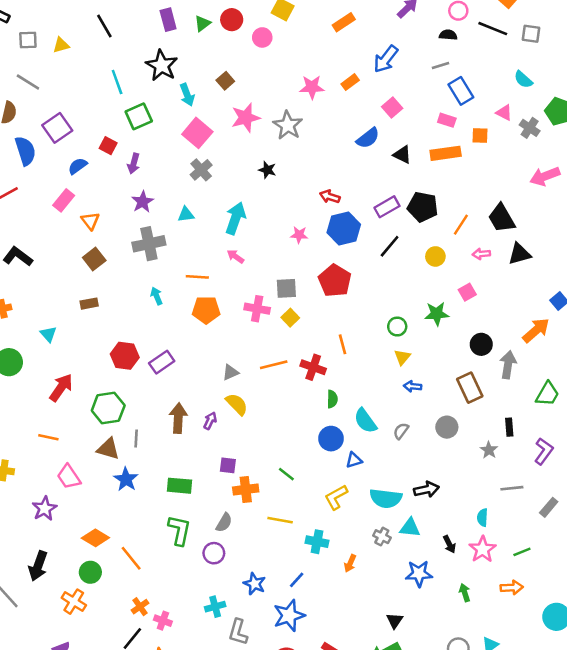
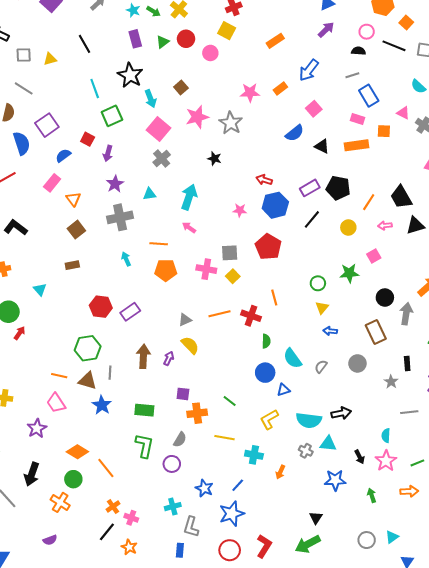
red arrow: (61, 388) -> (20, 333), moved, size x0.6
orange line: (48, 437) -> (59, 376), moved

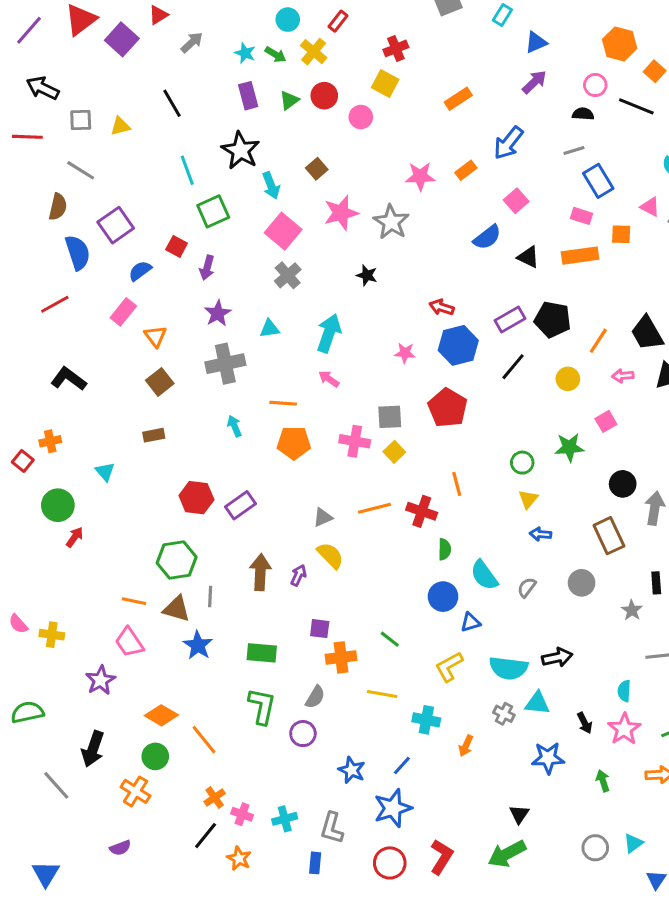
cyan cross: (173, 507) -> (285, 819), moved

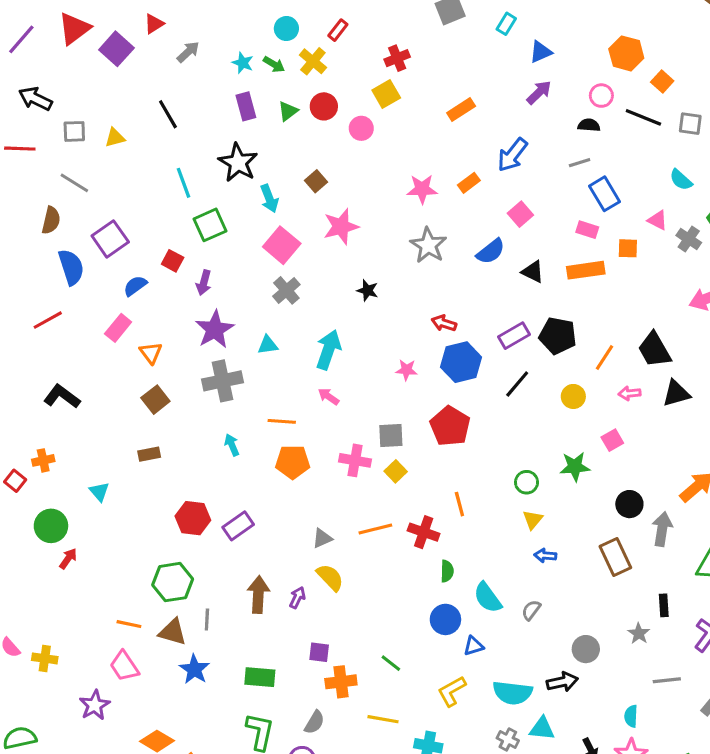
yellow square: (385, 84) -> (386, 94), turned 32
gray star: (391, 222) -> (428, 245), moved
purple star: (218, 313) -> (215, 329), size x1.4
gray circle: (582, 583) -> (586, 649), moved

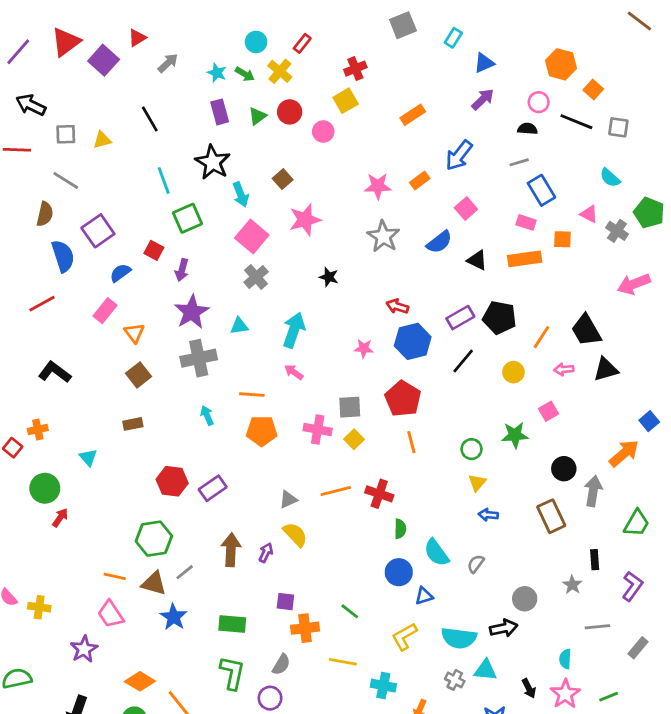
orange line: (459, 504) -> (411, 442), moved
gray line: (207, 619) -> (185, 572), turned 48

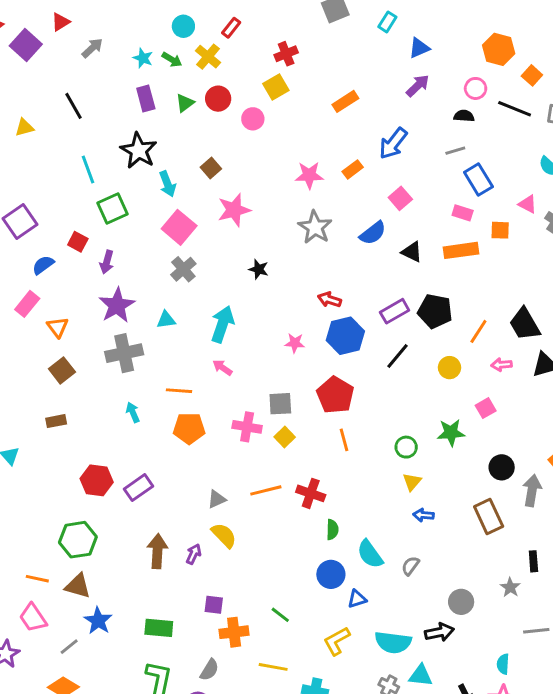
gray line: (185, 572) -> (69, 647), moved

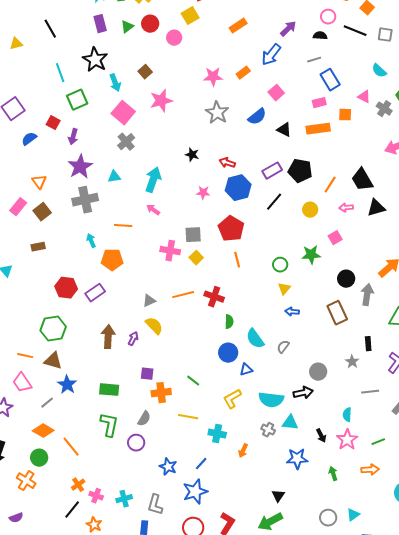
purple arrow: (418, 86) -> (288, 29), moved
pink rectangle: (463, 213) -> (319, 103), turned -32
black star: (259, 269) -> (192, 155), moved
pink rectangle: (27, 304) -> (18, 207), moved
orange pentagon: (189, 428) -> (112, 260), moved

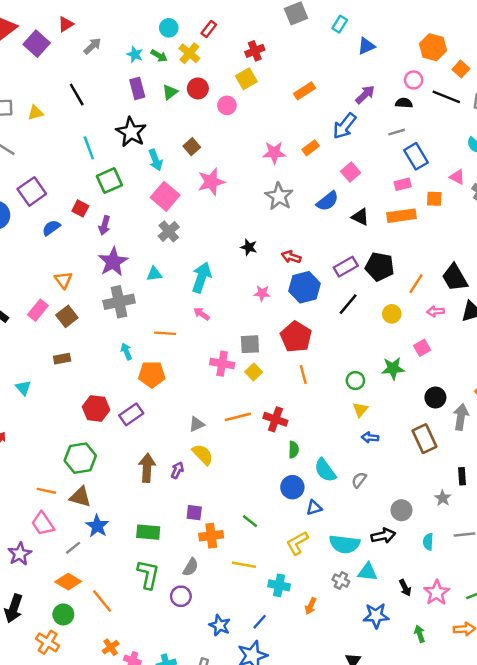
cyan semicircle: (347, 415) -> (428, 542), moved

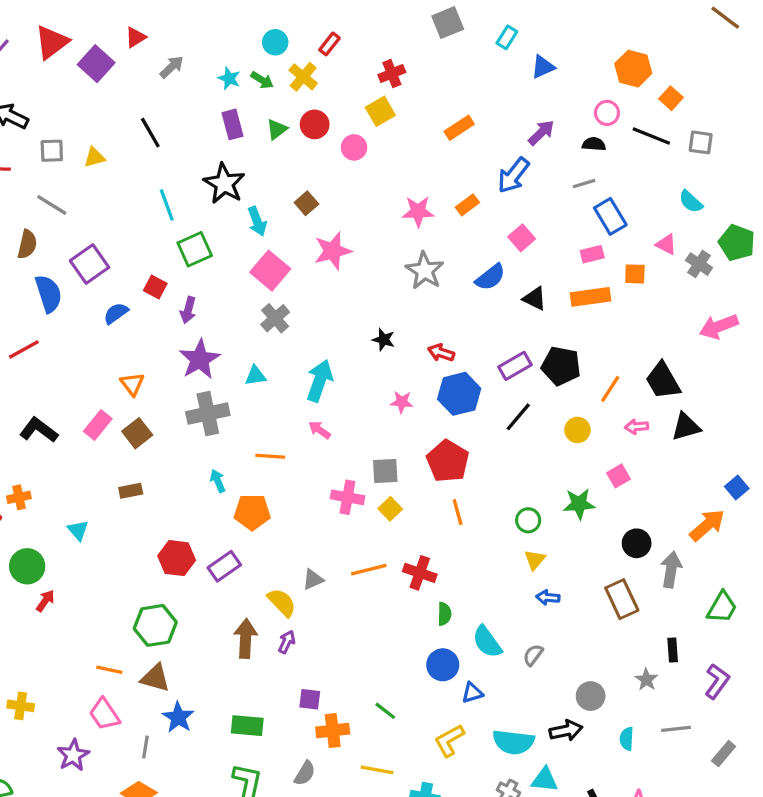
yellow semicircle: (203, 454) -> (282, 602), moved
gray line: (73, 548) -> (145, 747), turned -42

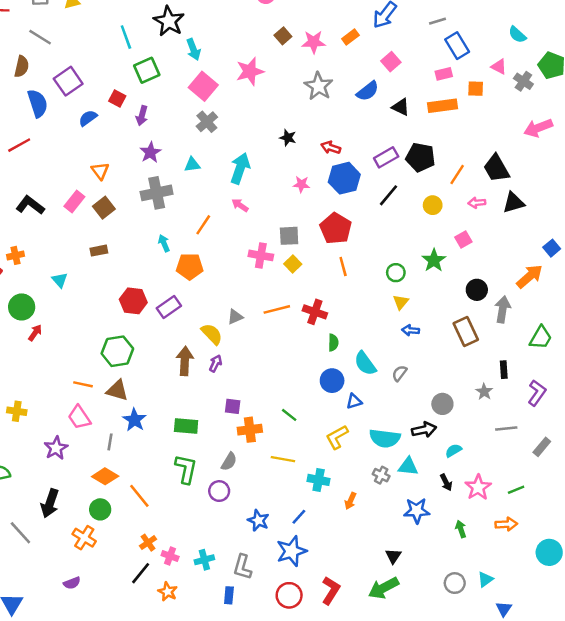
brown square: (306, 203) -> (283, 36), moved
purple star: (200, 359) -> (150, 152), size x0.7
orange line: (270, 456) -> (203, 225), turned -60
green star: (579, 504) -> (434, 260), turned -30
cyan semicircle: (627, 739) -> (453, 451), moved, turned 56

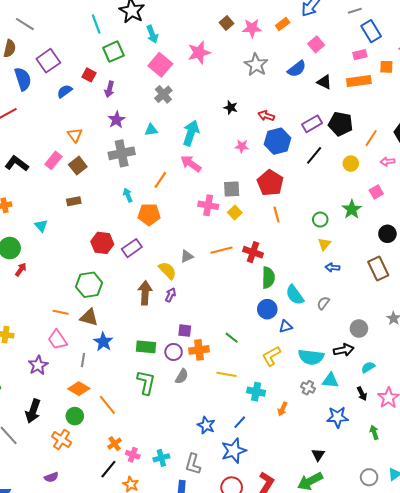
pink arrow: (240, 205) -> (191, 164), size x1.5
green semicircle: (333, 343) -> (268, 278), size x1.5
purple circle: (219, 491) -> (174, 352), moved

